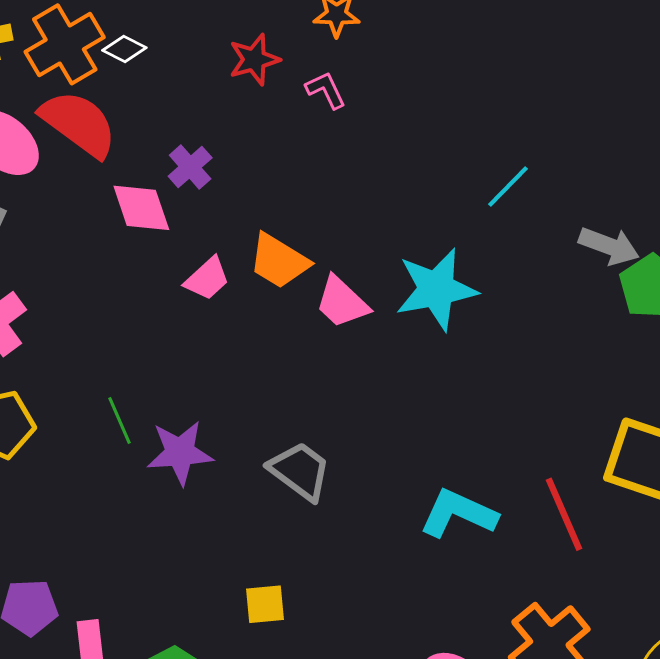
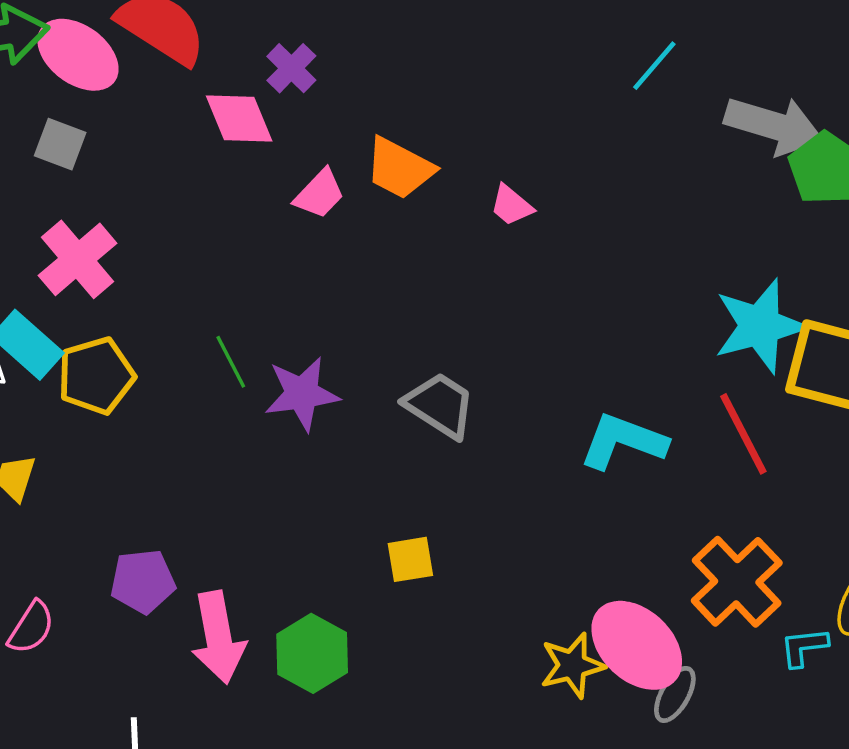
gray arrow: (609, 246) -> (774, 125), size x1.4
cyan star: (436, 289) -> (760, 326), moved
pink trapezoid: (342, 302) -> (511, 205), moved, size x0.7

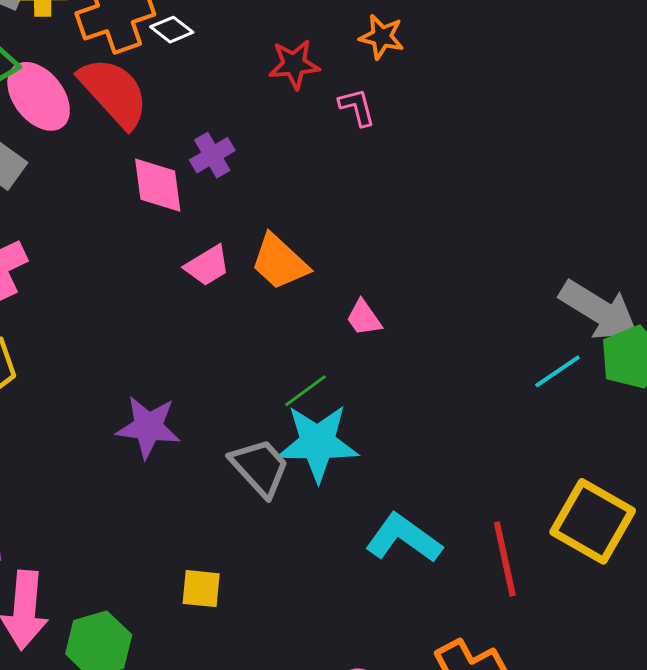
cyan line: (654, 66) -> (557, 371), moved
cyan star: (760, 326) -> (318, 443), moved
green line: (231, 362) -> (306, 391), moved, turned 66

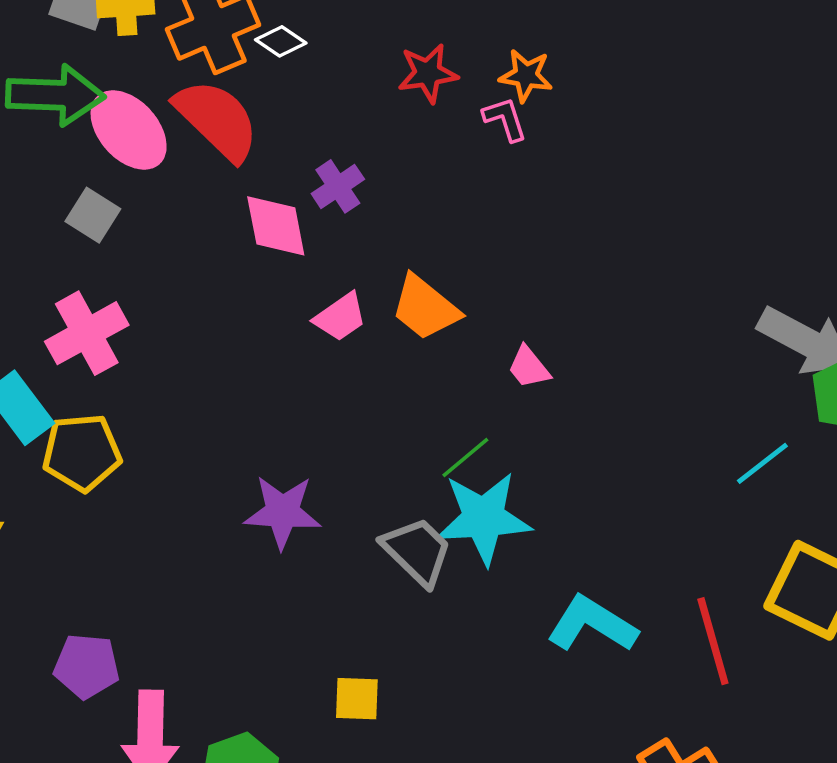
orange star: (382, 37) -> (526, 76), moved
cyan line: (557, 371) -> (762, 463), moved

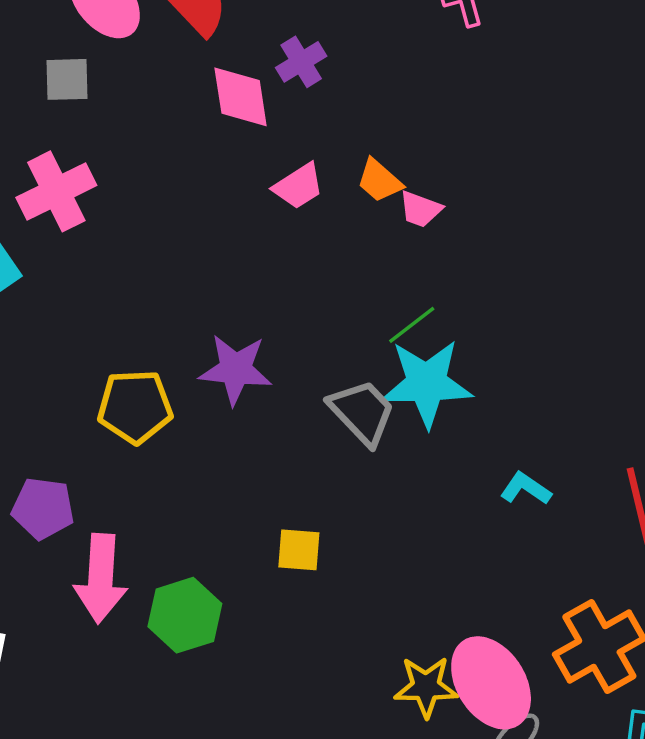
gray square: (93, 215) -> (67, 79), turned -36
orange trapezoid: (425, 308) -> (379, 181), size x0.7
pink trapezoid: (529, 367) -> (420, 209), moved, turned -33
yellow pentagon: (82, 453) -> (135, 407), moved
cyan L-shape: (592, 624) -> (526, 489), size x0.6

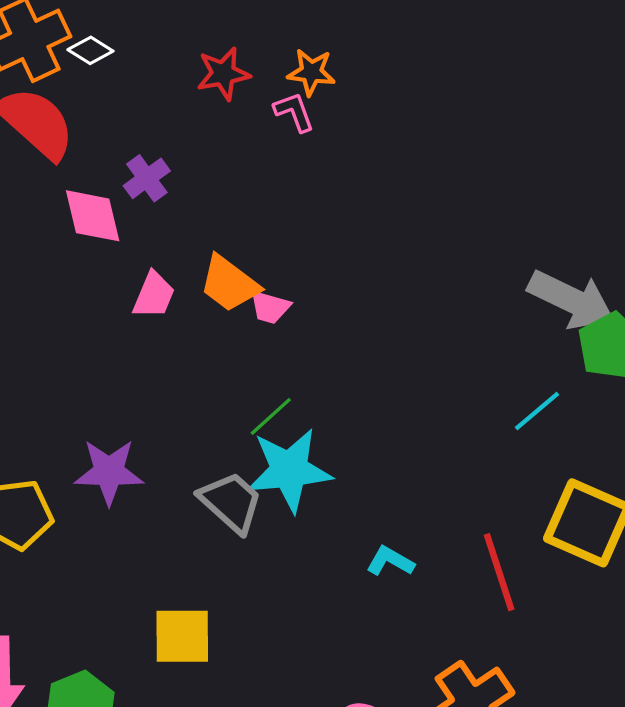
orange trapezoid: (379, 181) -> (229, 284), size x1.4
pink trapezoid: (298, 186) -> (154, 295), turned -30
yellow square: (299, 550) -> (182, 636), size x1.4

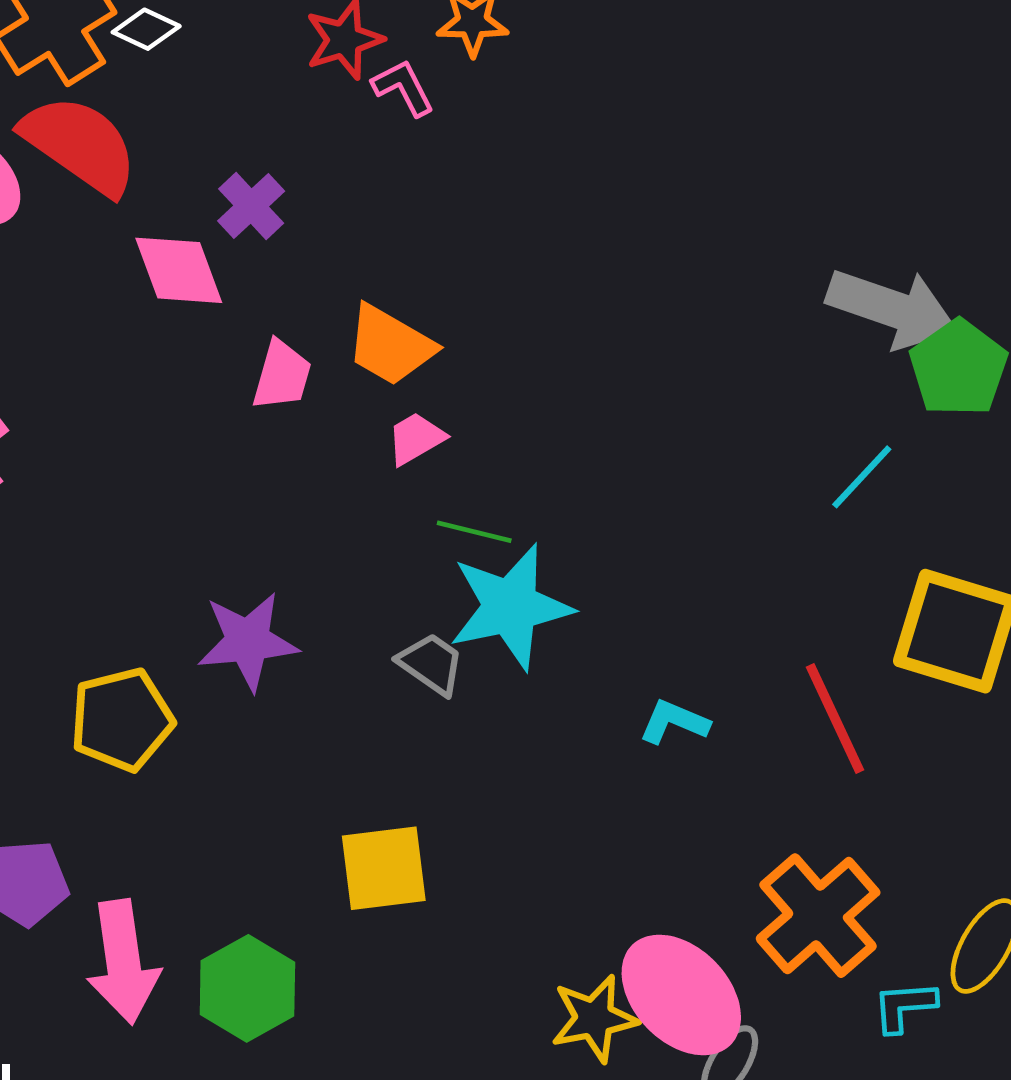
pink L-shape: (294, 112) -> (403, 88), moved
pink trapezoid: (270, 307) -> (416, 438), moved, turned 141
green line: (271, 416) -> (474, 532), turned 63
gray trapezoid: (231, 502) -> (431, 664), size x0.7

